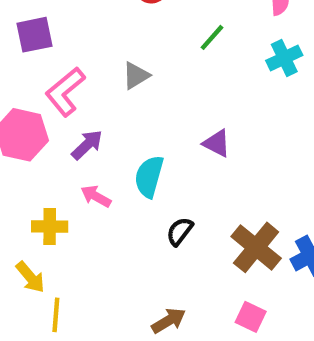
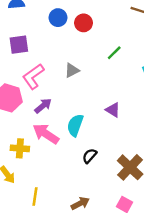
pink arrow: (96, 196) -> (46, 134), size x1.6
yellow line: (56, 315) -> (35, 196), moved

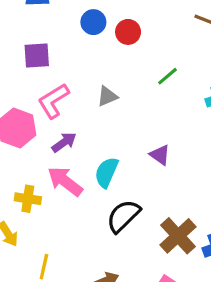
black semicircle: (90, 156) -> (123, 216), size x1.6

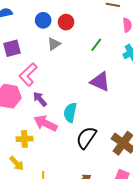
gray triangle: (107, 96) -> (54, 44), moved
purple arrow: (64, 142) -> (40, 99), turned -84
purple triangle: (160, 155) -> (100, 82), moved, size x1.5

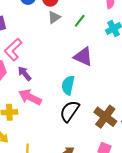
gray triangle: (54, 44) -> (54, 17), moved
cyan semicircle: (70, 112) -> (68, 85), moved

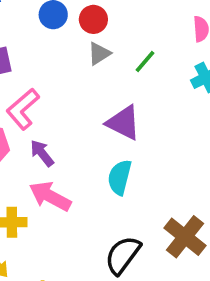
purple triangle: (83, 57) -> (123, 123), moved
black semicircle: (70, 111) -> (123, 255), moved

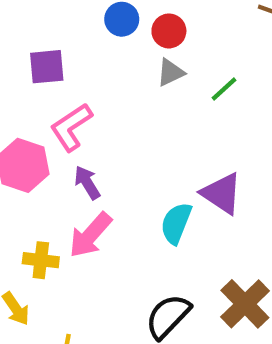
purple triangle: (123, 123) -> (222, 193), moved
pink arrow: (50, 196) -> (90, 235), turned -84

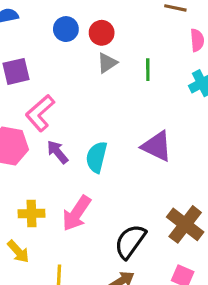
green line: (224, 89) -> (148, 70), turned -40
cyan semicircle: (176, 223) -> (96, 157), moved
pink arrow: (90, 235) -> (77, 213), moved

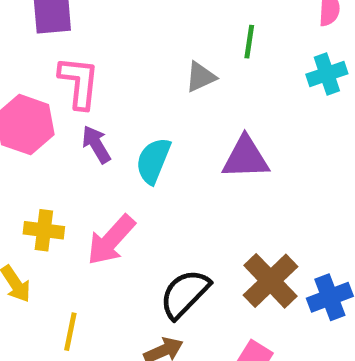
gray triangle: (107, 63) -> (201, 77), moved
pink L-shape: (40, 113) -> (79, 82), turned 129
purple triangle: (157, 146) -> (246, 158), turned -36

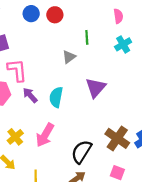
purple triangle: (246, 158) -> (96, 88), turned -35
yellow cross: (44, 230) -> (15, 137), turned -35

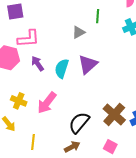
pink L-shape: (17, 70) -> (28, 39), turned 85
purple triangle: (96, 88) -> (88, 64), moved
yellow cross: (15, 137) -> (19, 101), turned -35

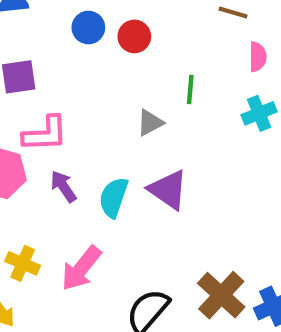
purple triangle: (88, 64) -> (168, 190), turned -45

